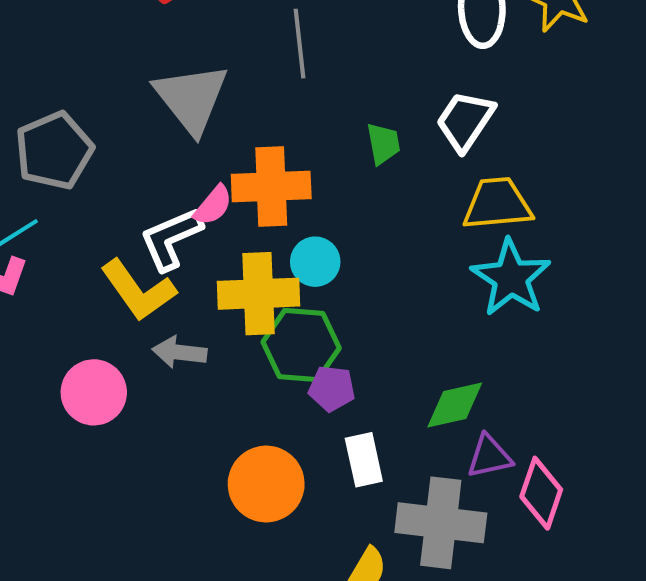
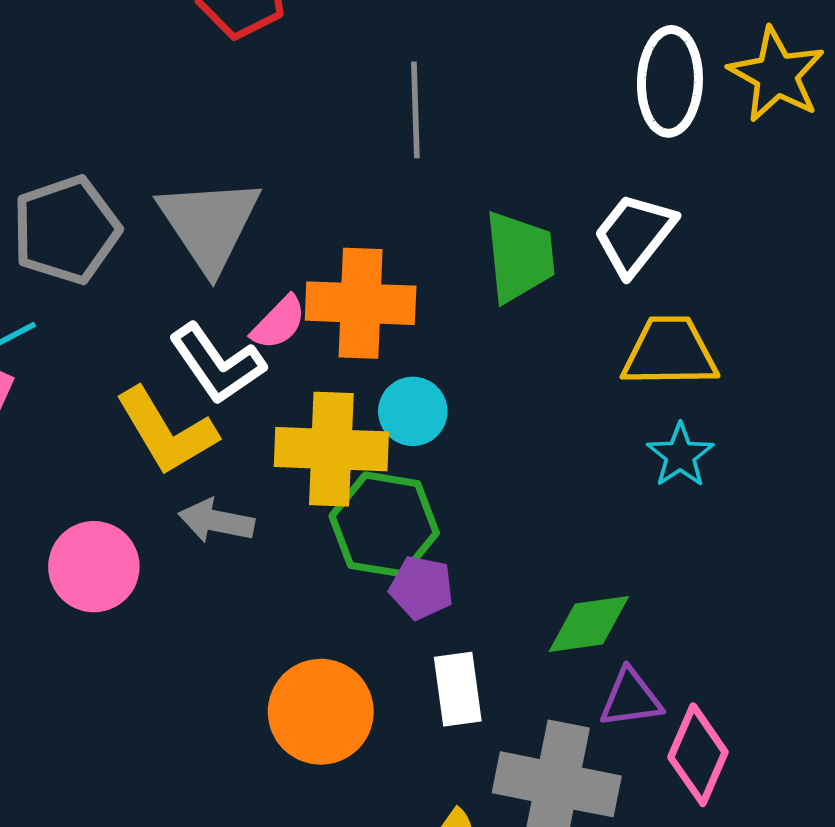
gray triangle: (191, 98) -> (209, 224), moved
green trapezoid: (383, 144) -> (520, 257), size x1.6
white L-shape: (171, 239) -> (217, 364), turned -106
cyan star: (511, 278) -> (680, 455), size x0.6

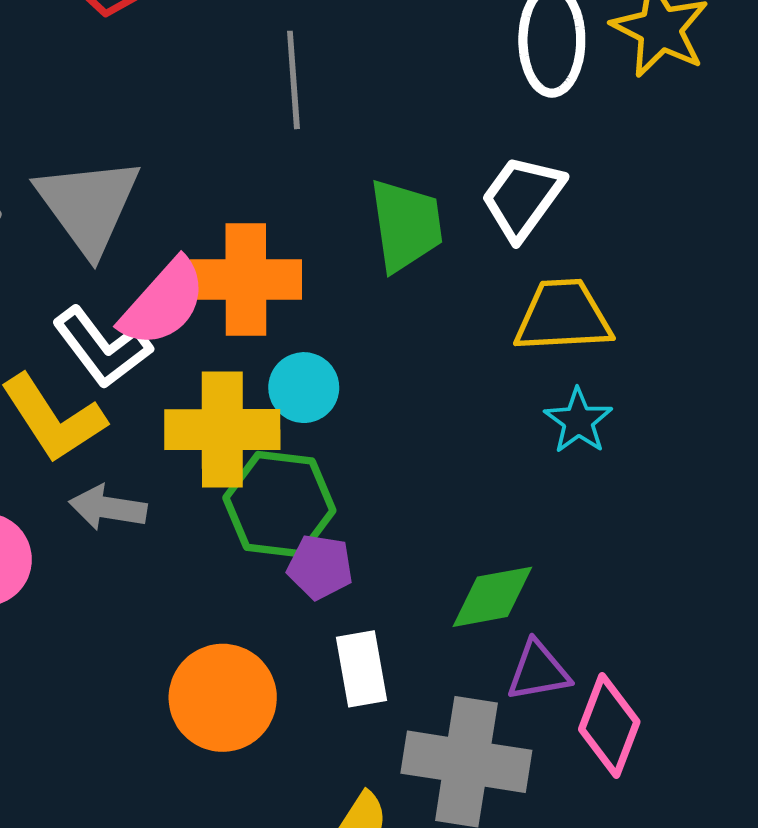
pink semicircle: (279, 323) -> (163, 303), size x1.6

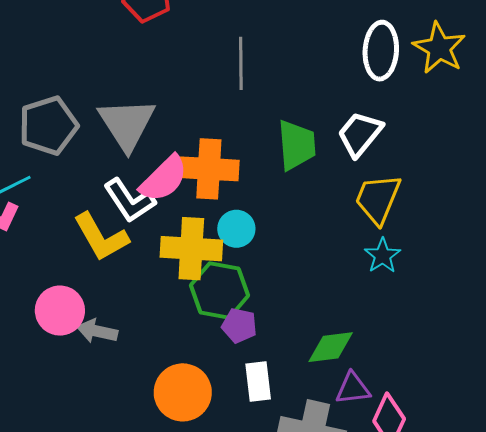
yellow trapezoid: (563, 316) -> (378, 199), turned -68
gray arrow: (108, 508) -> (97, 331), moved

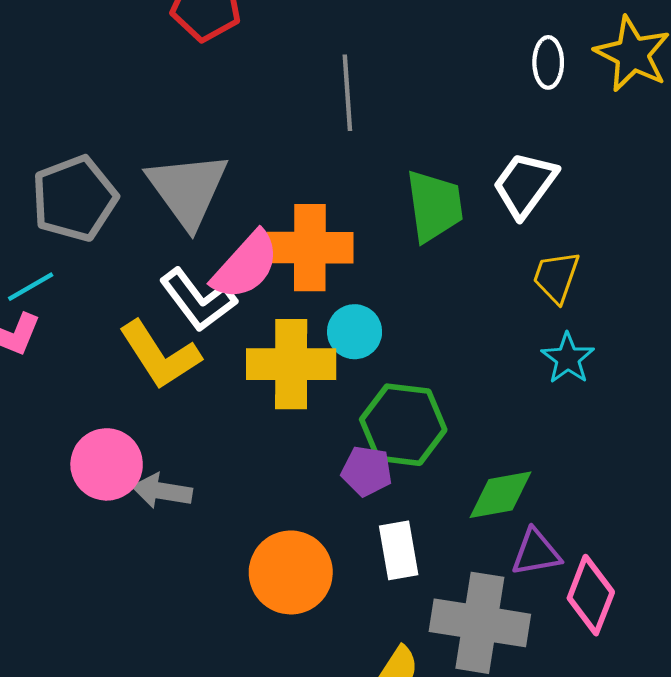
white ellipse: (381, 51) -> (548, 62), size x0.6
yellow trapezoid: (378, 199) -> (556, 277), size x0.7
green hexagon: (220, 290) -> (403, 425), moved

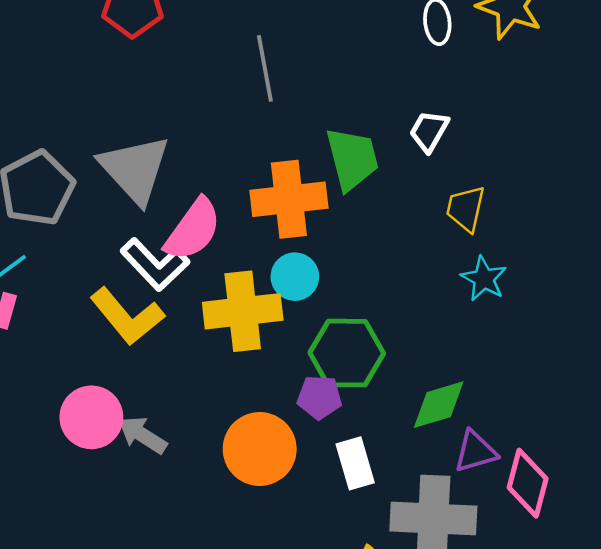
white trapezoid: (525, 185) -> (429, 131), size x0.7
orange cross: (310, 248) -> (289, 199), moved
gray arrow: (162, 491) -> (143, 435), turned 30
orange circle: (291, 572) -> (260, 449), moved

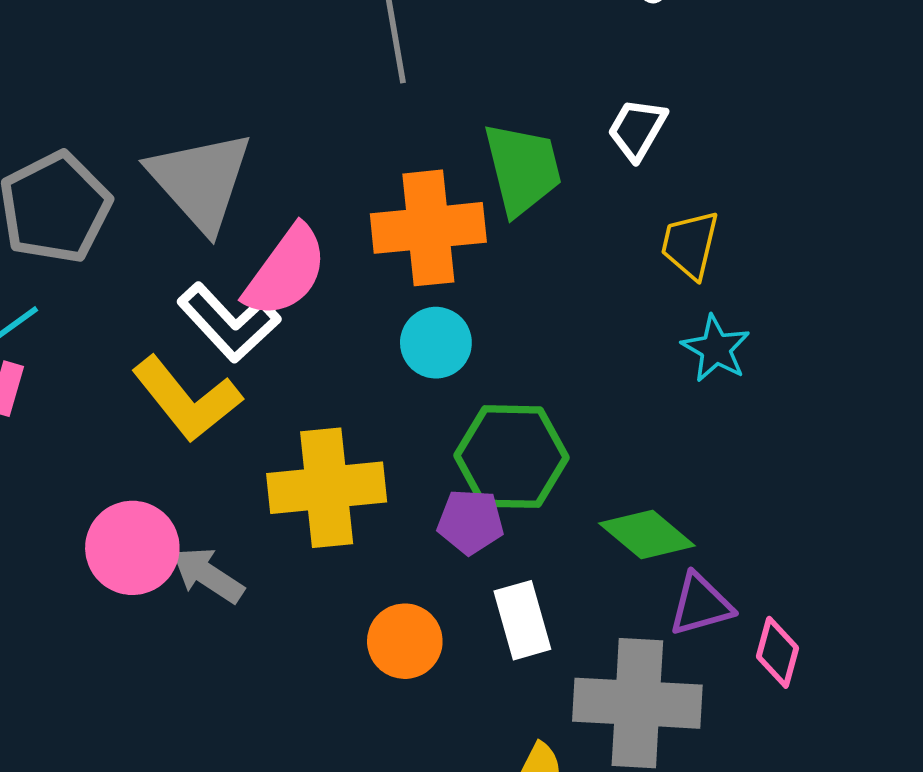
yellow cross: (243, 311) -> (327, 488), moved
green diamond: (439, 405) -> (647, 534), turned 56
orange circle: (260, 449) -> (405, 641), moved, size x0.7
pink diamond: (528, 483) -> (778, 652), size x0.7

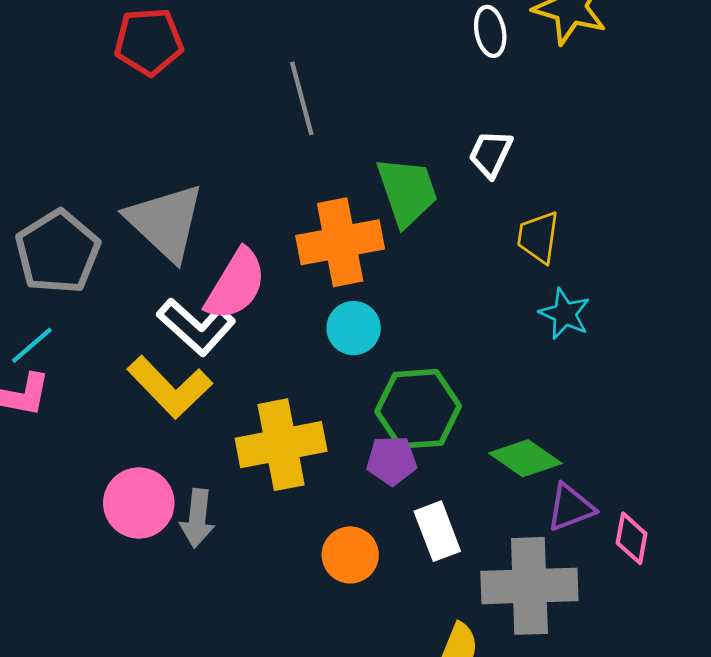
gray arrow: (208, 575) -> (197, 518), turned -112

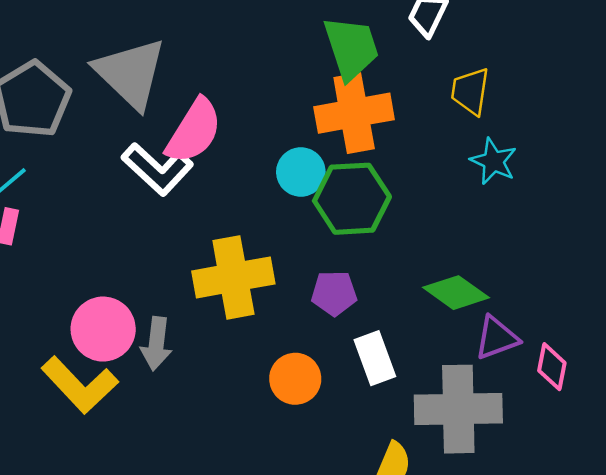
orange cross: (340, 242) -> (354, 113), moved
yellow L-shape: (170, 387) -> (80, 385), moved
green hexagon: (418, 409) -> (352, 199), moved

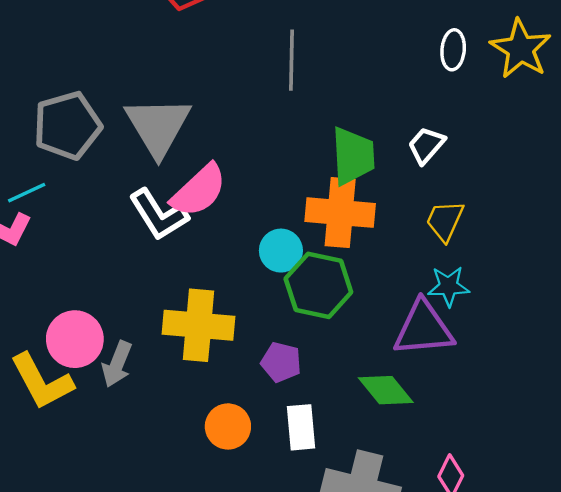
cyan star: (493, 161) -> (448, 286), turned 30
purple triangle: (497, 338) -> (424, 328), moved, size x1.5

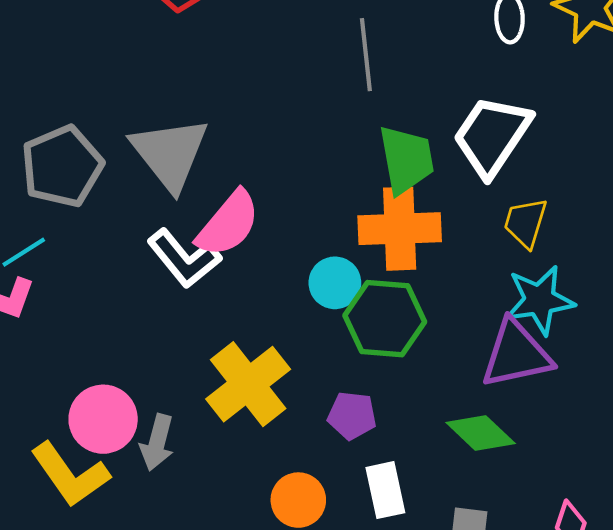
gray line: (292, 60) -> (366, 55), moved
white trapezoid: (426, 145) -> (492, 136), size x1.8
cyan star: (448, 286) -> (540, 300), size x1.4
yellow cross: (199, 325) -> (248, 384), turned -36

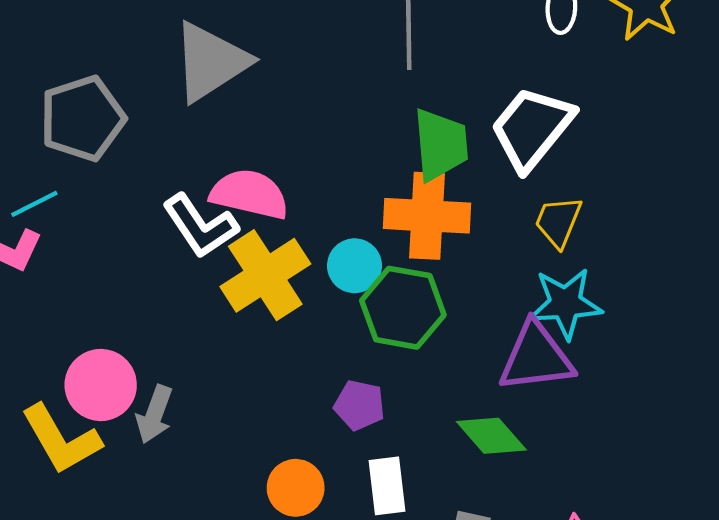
gray triangle: (170, 153) -> (211, 62), moved, turned 30
pink semicircle: (228, 224) -> (249, 194), turned -122
yellow cross: (248, 384) -> (265, 275), moved

